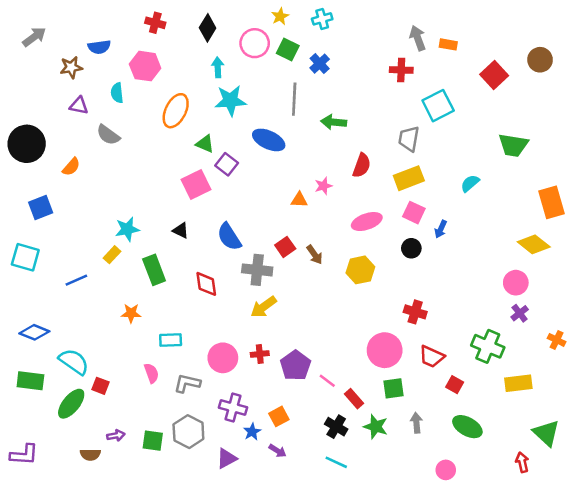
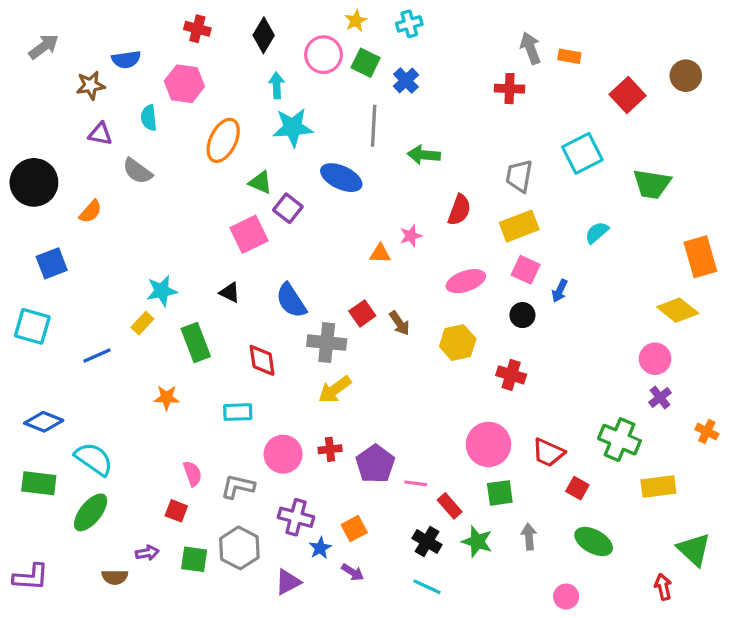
cyan square: (438, 106) -> (582, 153), moved
red cross: (415, 312) -> (511, 375), moved
cyan rectangle: (171, 340) -> (238, 412), moved
pink line: (327, 381) -> (416, 483), turned -30
red square: (101, 386) -> (176, 511), moved

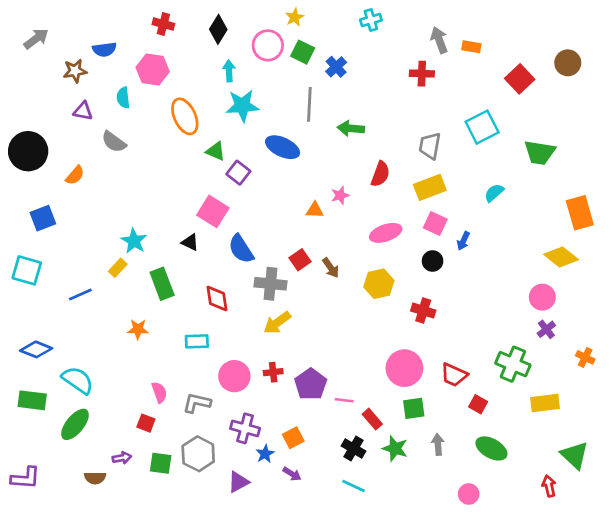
cyan cross: (409, 24) -> (371, 20), moved
orange ellipse: (223, 140) -> (185, 116), turned -51
pink square: (249, 234) -> (213, 211), moved, turned -32
cyan star: (162, 291) -> (134, 241), turned -30

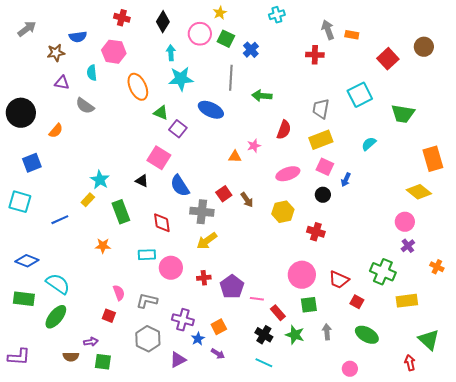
pink circle: (234, 376) -> (171, 268), moved
green square: (161, 463) -> (103, 362), moved

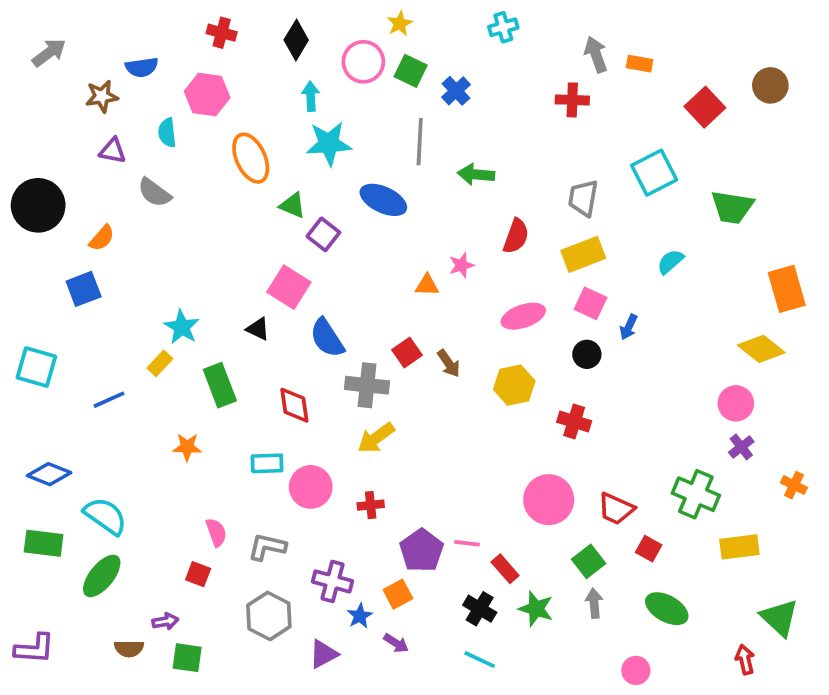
blue square: (32, 163) -> (84, 289), moved
purple pentagon: (232, 287) -> (422, 551), moved
green square: (309, 305) -> (589, 561), moved, turned -30

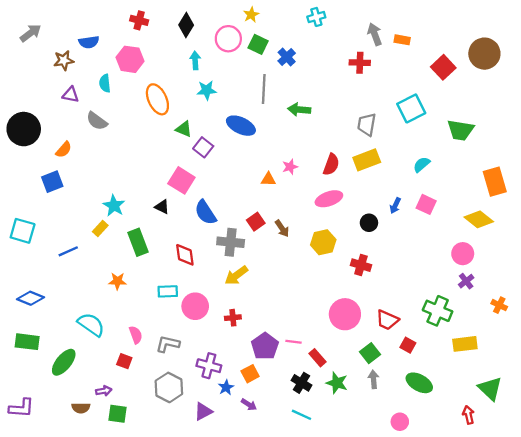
brown circle: (770, 85) -> (484, 54), size x1.4
cyan star: (329, 144) -> (207, 90), size x0.7
red semicircle: (516, 236) -> (331, 164), moved
pink square: (590, 303) -> (426, 204), moved
cyan semicircle: (105, 516) -> (91, 325), moved

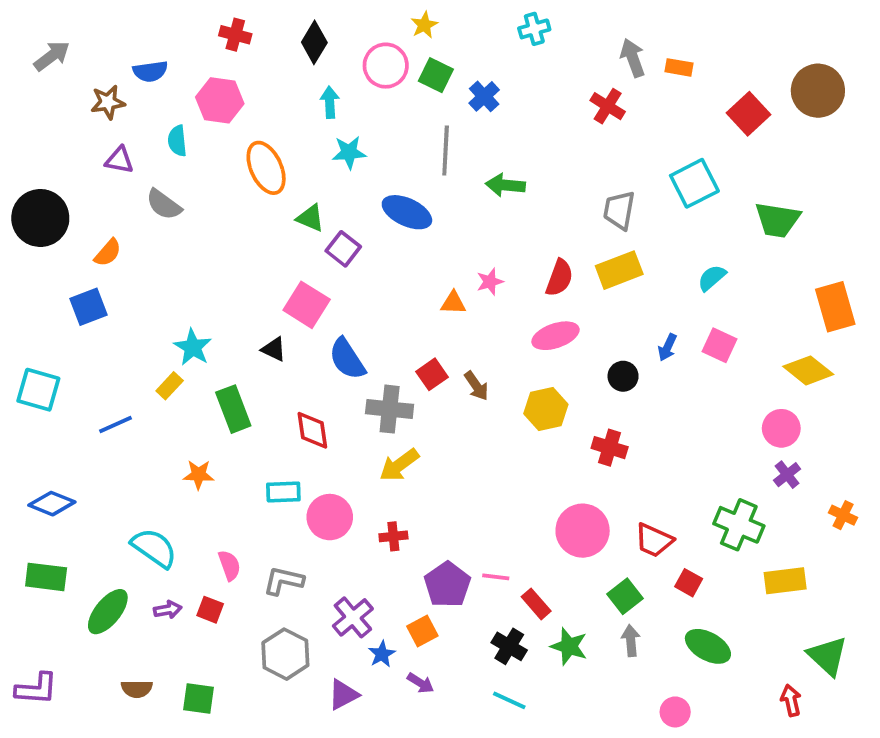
red cross: (360, 63) -> (608, 106), turned 30
purple cross: (209, 366) -> (353, 617), turned 35
purple arrow: (104, 391) -> (168, 610), moved

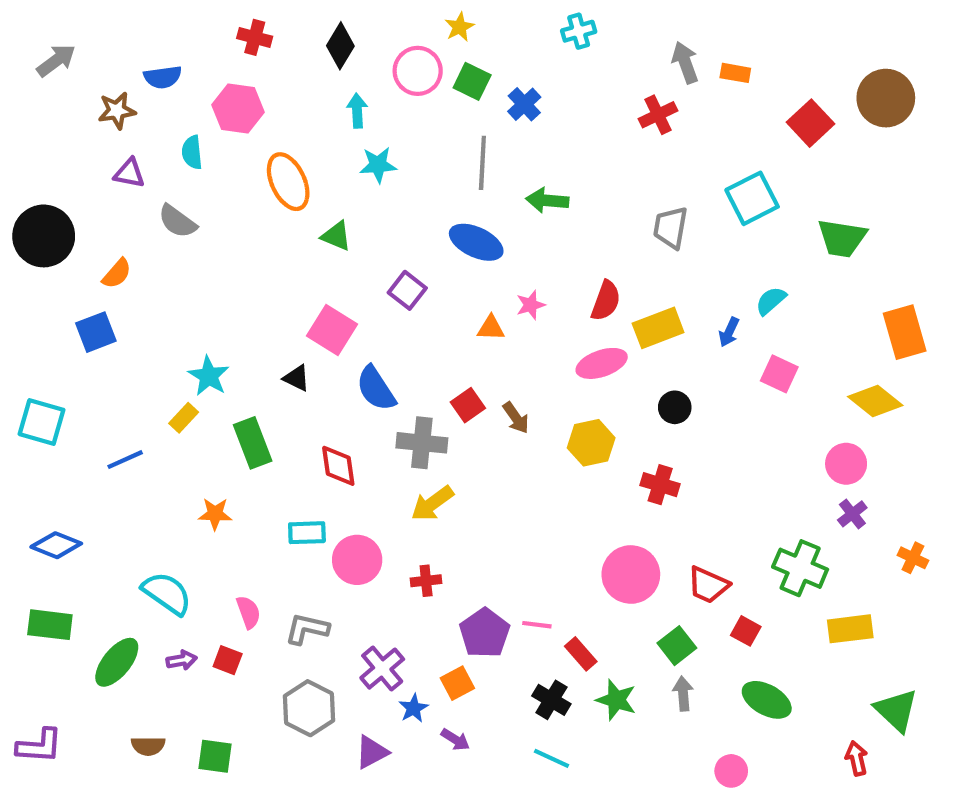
red cross: (608, 106) -> (658, 115), turned 32
blue ellipse: (407, 212) -> (476, 242), moved
purple square: (343, 249) -> (407, 290), moved
yellow rectangle: (619, 270) -> (658, 328), moved
blue arrow: (667, 347) -> (729, 332), moved

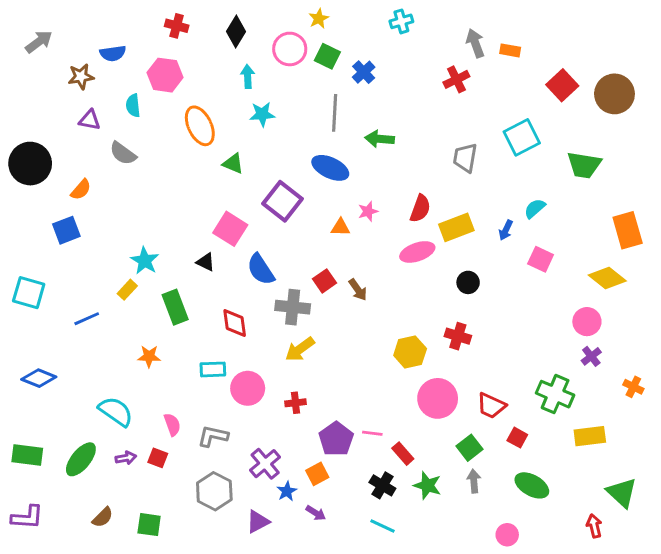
brown circle: (886, 98) -> (614, 94), moved
purple square: (407, 290) -> (282, 201), size x1.5
yellow hexagon: (591, 443) -> (410, 352), moved
green rectangle: (50, 625) -> (27, 455), moved
brown semicircle: (148, 746) -> (103, 517), turned -45

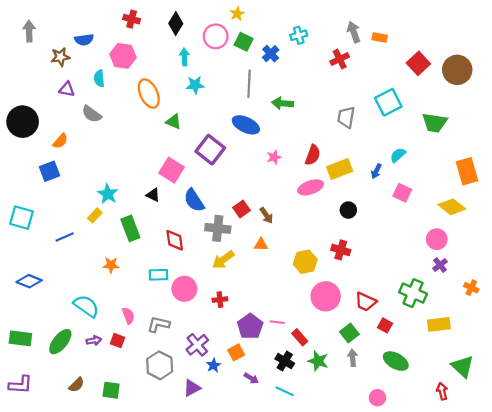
cyan cross: (401, 21) -> (299, 35), moved
gray arrow: (39, 42) -> (29, 31), turned -54
orange triangle: (340, 227) -> (261, 245), moved
purple arrow: (316, 513) -> (251, 378), moved

